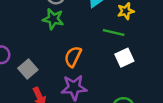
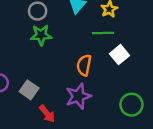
orange semicircle: (73, 57) -> (84, 65), moved

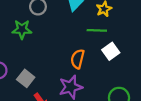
green star: (41, 35) -> (22, 29), moved

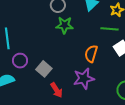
green star: (22, 29) -> (65, 25), moved

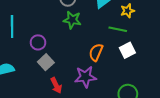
purple circle: (20, 61) -> (38, 42), moved

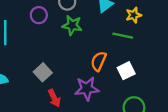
purple circle: (38, 42) -> (39, 15), moved
white square: (127, 50) -> (126, 71), moved

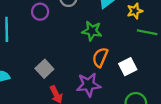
green star: (72, 25) -> (92, 31), moved
green line: (123, 36) -> (147, 32), moved

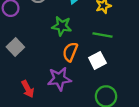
green line: (147, 32) -> (103, 35), moved
gray square: (44, 69) -> (15, 47), moved

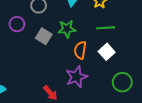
gray square: (15, 47) -> (44, 36), moved

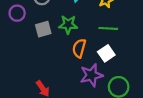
gray square: (44, 36) -> (43, 29), turned 35
purple star: (76, 77) -> (91, 75), moved

